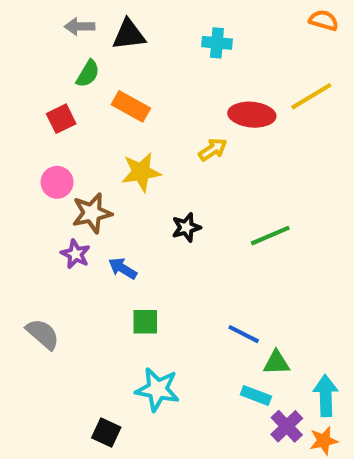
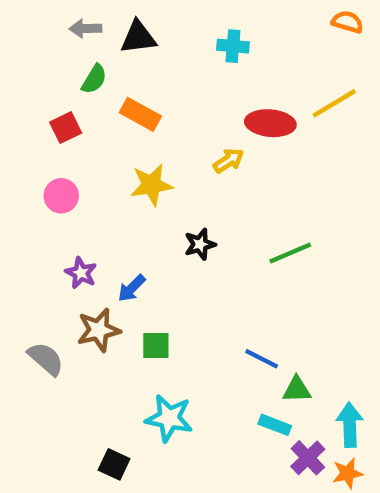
brown star: (92, 213) -> (99, 330), moved
blue arrow: (123, 268) -> (132, 288), turned -76

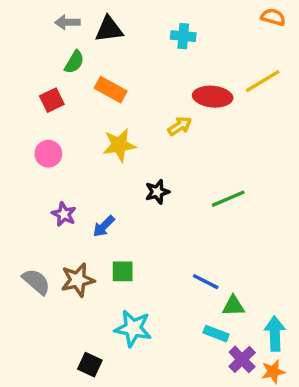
brown star: (99, 330) -> (78, 280), moved

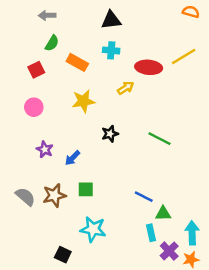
black triangle: (109, 29) -> (111, 20), moved
cyan cross: (183, 36) -> (111, 50), moved
green line: (228, 199) -> (159, 139), turned 50
cyan rectangle: (216, 334) -> (151, 233), turned 56

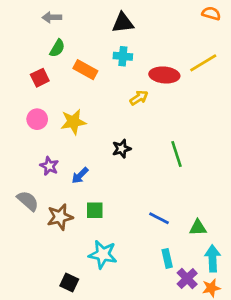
yellow star: (83, 101) -> (73, 122), moved
green line: (159, 139) -> (176, 154), turned 45
gray semicircle: (25, 197) -> (28, 201), moved
green triangle: (163, 214) -> (198, 228), moved

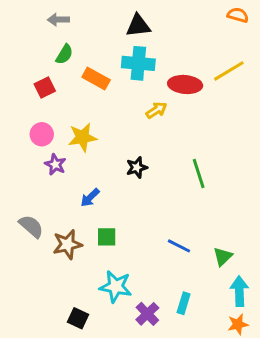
cyan cross: (123, 56) -> (138, 63), size x1.5
purple star: (49, 166) -> (55, 164), moved
green triangle: (198, 228) -> (223, 256), turned -42
cyan rectangle: (167, 258) -> (184, 303), moved, turned 30
purple cross: (187, 279) -> (147, 314), moved

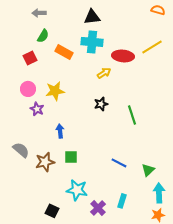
black star: (137, 167) -> (101, 104), moved
blue arrow: (90, 198) -> (60, 131), turned 128

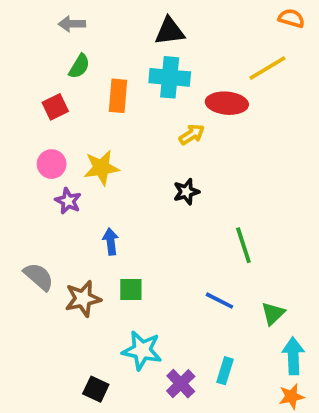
yellow line: (152, 47) -> (267, 68), moved
orange rectangle: (64, 52) -> (118, 96), turned 66
green line: (132, 115) -> (243, 245), moved

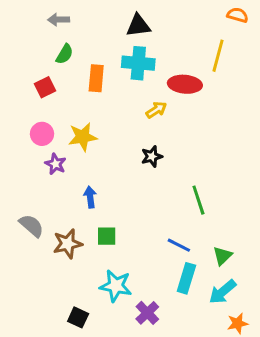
yellow line: (267, 68) -> (218, 56), turned -44
cyan arrow: (293, 356) -> (223, 292), moved, turned -128
cyan rectangle: (225, 371) -> (186, 278), moved, size x1.4

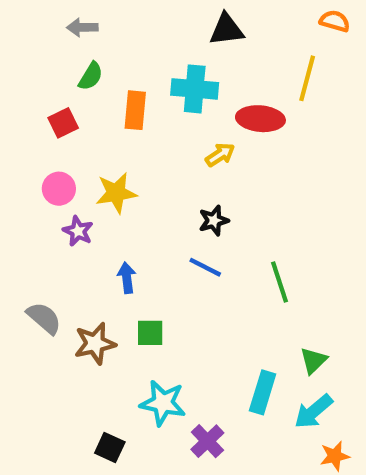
black triangle: (138, 26) -> (226, 30), moved
blue line: (179, 245) -> (205, 267), moved

